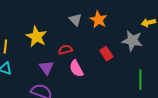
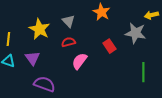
gray triangle: (75, 20) -> (68, 21), moved
purple triangle: (46, 68) -> (32, 58), moved
pink semicircle: (76, 69) -> (79, 61), turned 66

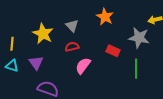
red rectangle: (109, 46) -> (113, 51), turned -32
green line: (143, 72) -> (136, 69), moved

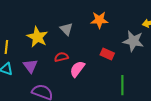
orange star: (105, 17) -> (99, 20), turned -30
red semicircle: (72, 47) -> (61, 57), moved
green line: (136, 69) -> (122, 85), moved

